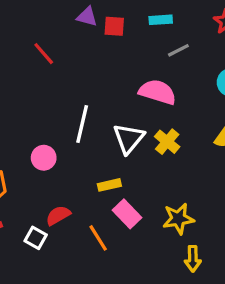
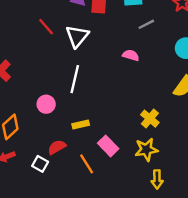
pink semicircle: (157, 92) -> (131, 55), size x0.6
white triangle: (129, 138) -> (77, 36), moved
yellow cross: (167, 142) -> (150, 119), moved
yellow rectangle: (109, 185) -> (81, 124), moved

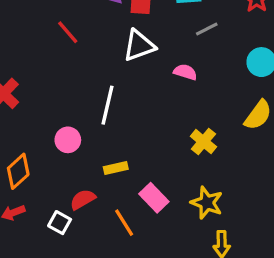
white triangle: (77, 36) -> (139, 46), moved, turned 30
yellow cross: (150, 119) -> (203, 142), moved
yellow star: (146, 150) -> (207, 203), turned 30

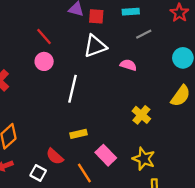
pink circle: (68, 140) -> (44, 61), moved
red semicircle: (83, 199) -> (55, 156), turned -108

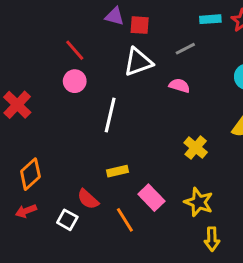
cyan rectangle: (131, 12) -> (210, 19), moved
gray line: (144, 34) -> (185, 49), moved

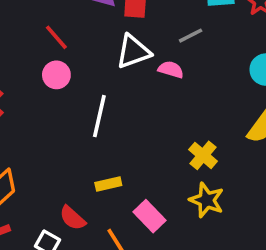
pink semicircle: (179, 86) -> (171, 70), moved
yellow star: (199, 202) -> (207, 200), moved

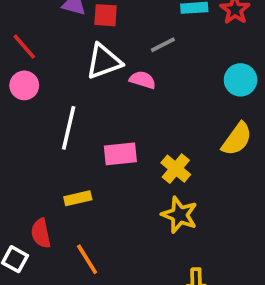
pink rectangle: (149, 216) -> (120, 154), moved, turned -52
red semicircle: (73, 218) -> (41, 233), turned 36

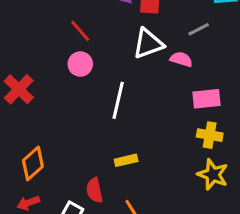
pink rectangle: (120, 154) -> (207, 99), moved
yellow cross: (176, 169) -> (210, 135), turned -30

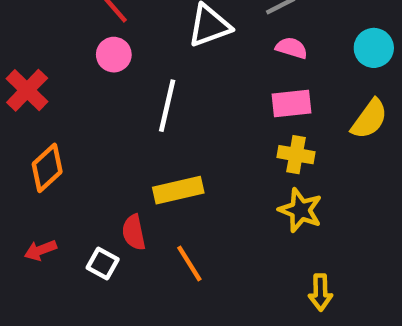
pink semicircle: (181, 59) -> (292, 48), moved
yellow rectangle: (126, 160) -> (178, 190), size x1.5
orange diamond: (33, 163) -> (47, 168), moved

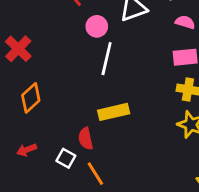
pink circle: (114, 55) -> (97, 26), moved
orange line: (189, 263) -> (95, 174), moved

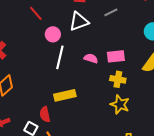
pink semicircle: (185, 22) -> (91, 58), moved

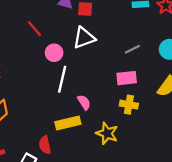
gray line: (111, 12) -> (132, 49), moved
pink semicircle: (91, 58) -> (84, 102), moved, turned 40
yellow star: (120, 104) -> (107, 133), moved

